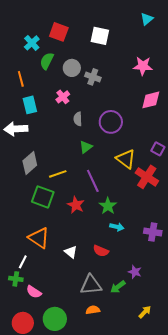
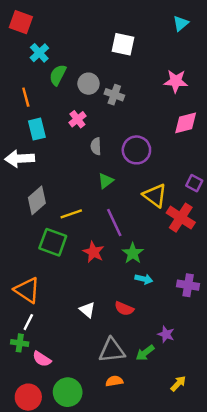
red square: (59, 32) -> (21, 22), moved
orange triangle: (39, 238) -> (27, 290), moved

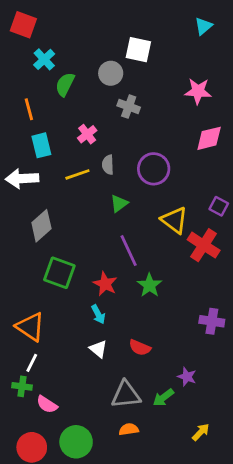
gray circle: (89, 84) -> (111, 73), moved
yellow line: (71, 214) -> (77, 174), moved
cyan arrow: (144, 279) -> (98, 314), moved, turned 49

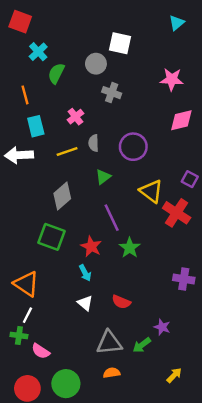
gray diamond: (41, 226) -> (62, 196), moved

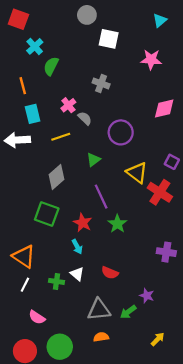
gray circle: (96, 64) -> (87, 15), moved
pink star: (172, 79) -> (151, 60), moved
gray semicircle: (94, 143) -> (85, 118), moved, turned 136
green cross: (19, 336) -> (56, 281), moved

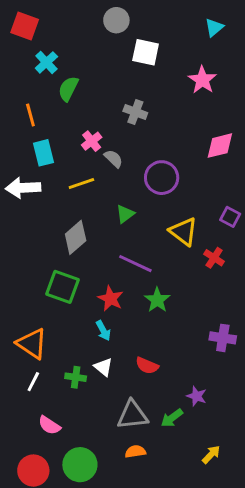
pink star: (151, 60) -> (202, 80), turned 30
red cross: (160, 192) -> (214, 258), size x0.6
purple line: (101, 197) -> (135, 264), turned -40

